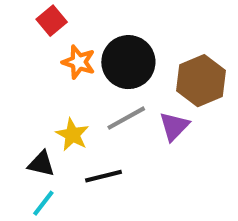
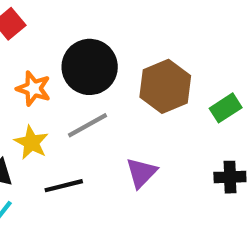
orange star: (79, 62) -> (33, 89), moved
purple triangle: (174, 126) -> (141, 173), moved

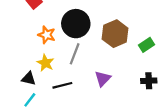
gray line: (87, 125) -> (75, 54), turned -40

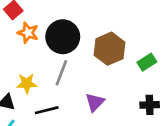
orange star: (47, 35) -> (28, 33), moved
yellow star: (45, 63) -> (27, 83), turned -30

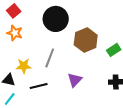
orange star: (28, 33) -> (15, 33), moved
black circle: (63, 37) -> (56, 19), moved

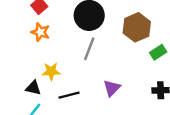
brown hexagon: (86, 40) -> (137, 27), moved
gray line: (50, 58) -> (89, 49), moved

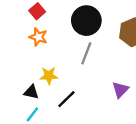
purple triangle: (112, 88) -> (120, 90), moved
black line: (69, 95) -> (66, 99), turned -30

